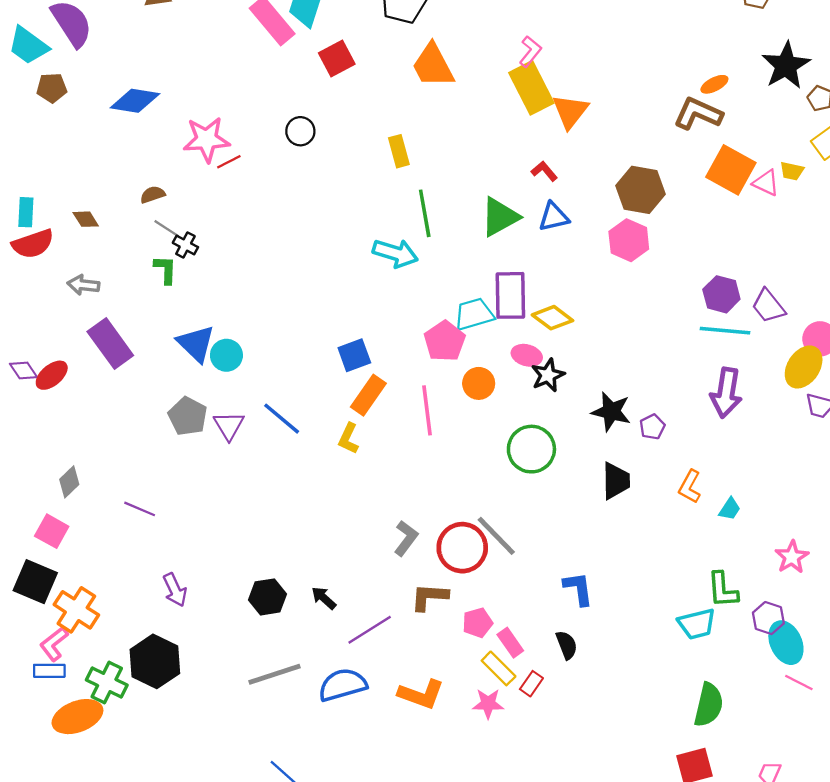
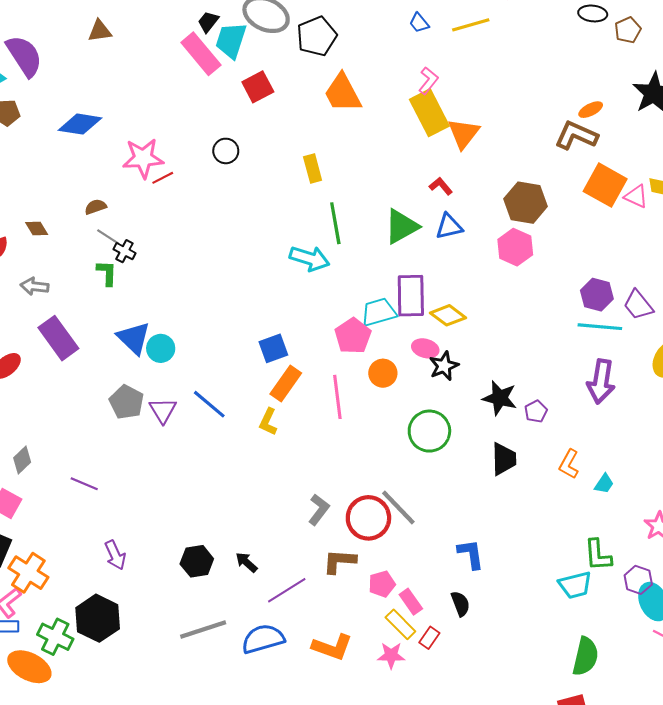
orange ellipse: (77, 717) -> (29, 667), turned 48

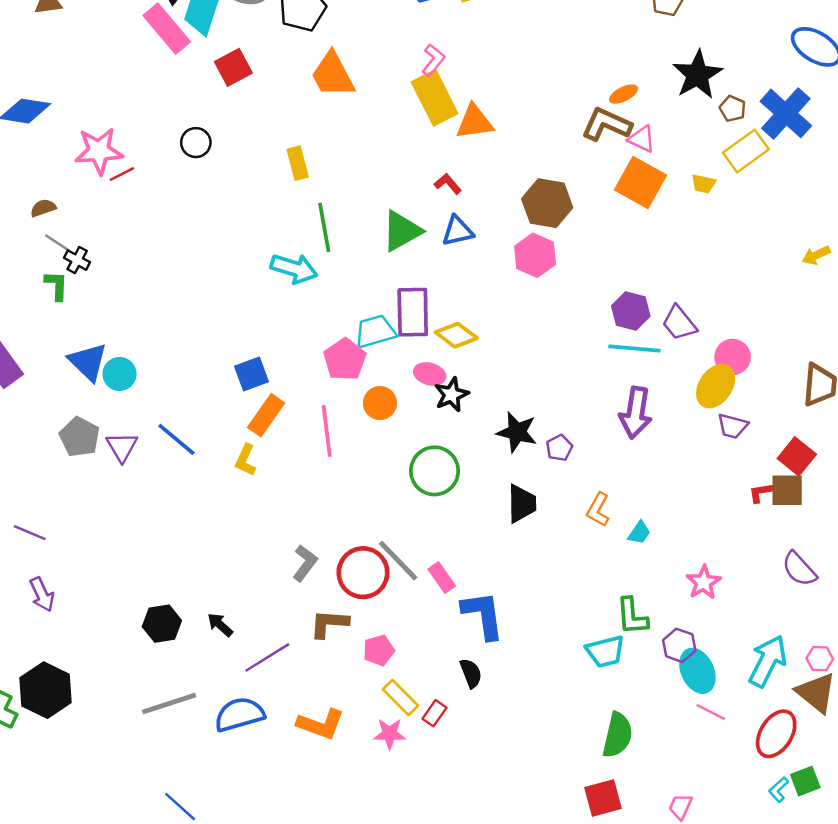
orange triangle: (464, 133) -> (474, 122), turned 44
pink triangle: (636, 196) -> (642, 139), moved
blue L-shape: (471, 554) -> (483, 615), size x1.4
purple arrow: (115, 555) -> (42, 594), moved
pink rectangle: (411, 602) -> (442, 578), moved

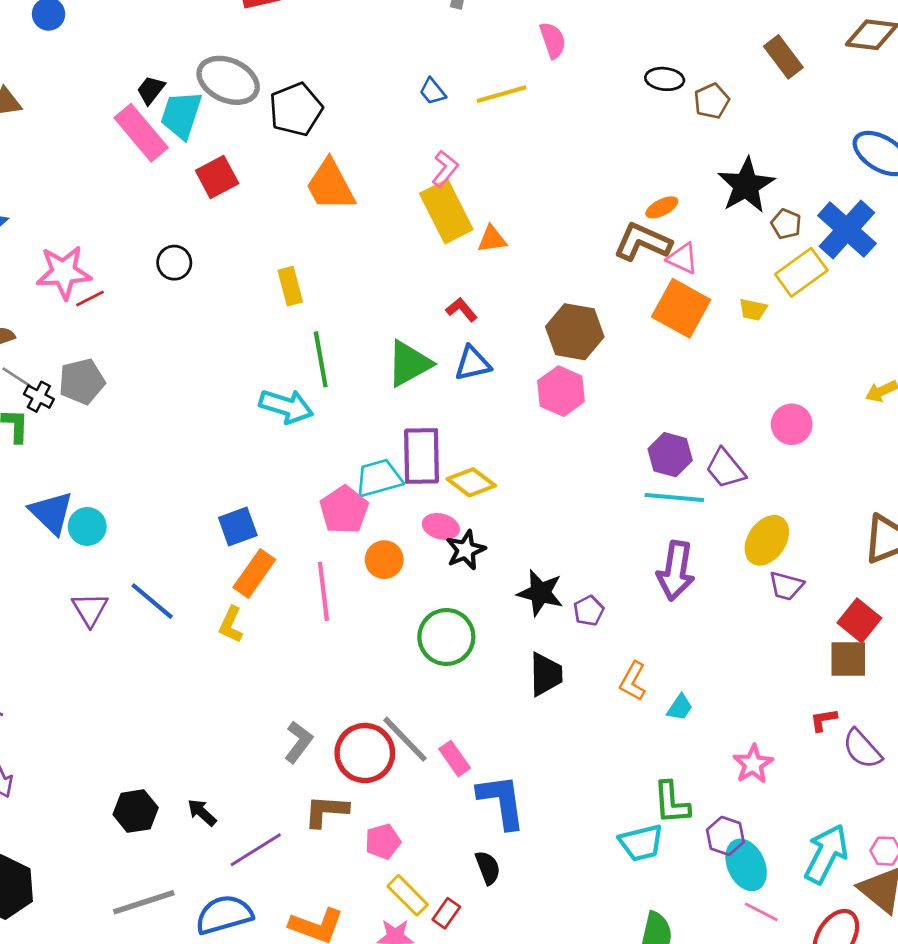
orange triangle: (474, 122) -> (492, 239), size x0.7
pink circle: (733, 357) -> (792, 424), moved
gray pentagon: (80, 437) -> (82, 381), moved, turned 30
red L-shape: (760, 493) -> (823, 720), moved

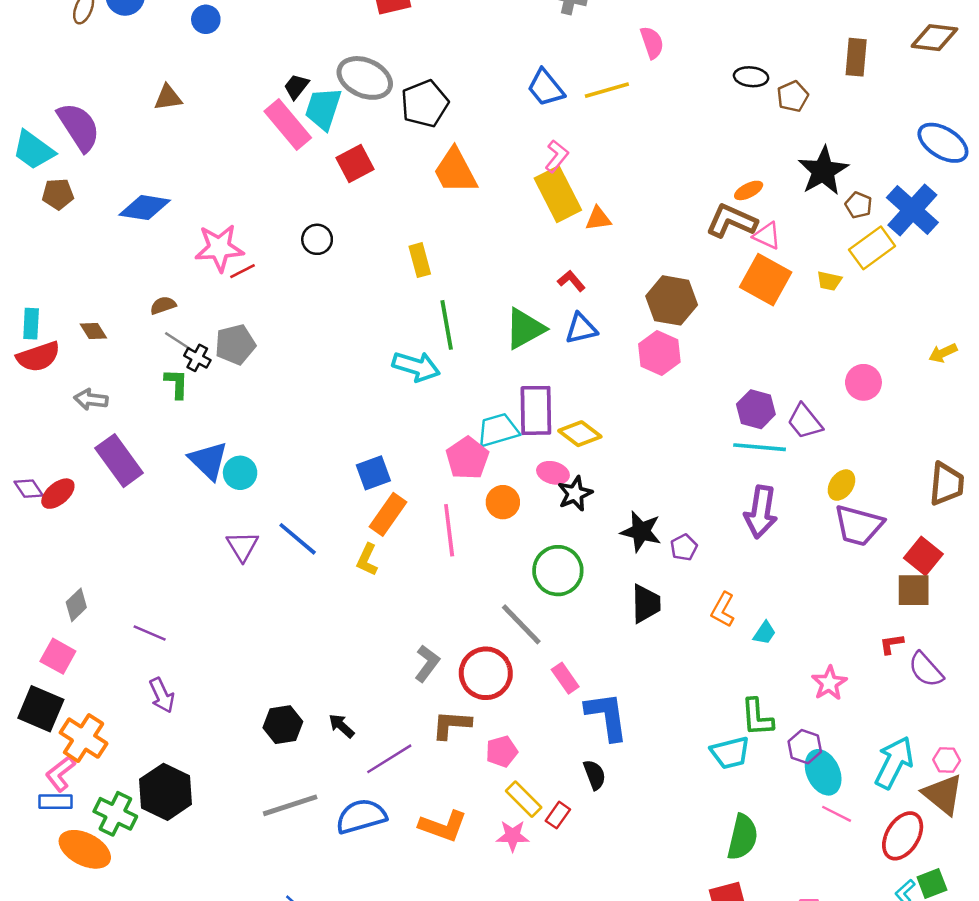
brown rectangle: (783, 57) -> (856, 57), turned 42
blue trapezoid: (433, 91) -> (546, 88), size x1.6
yellow ellipse: (767, 540) -> (841, 485), size x0.7
purple trapezoid: (786, 586) -> (859, 525), size x1.6
gray line: (405, 739) -> (521, 624), moved

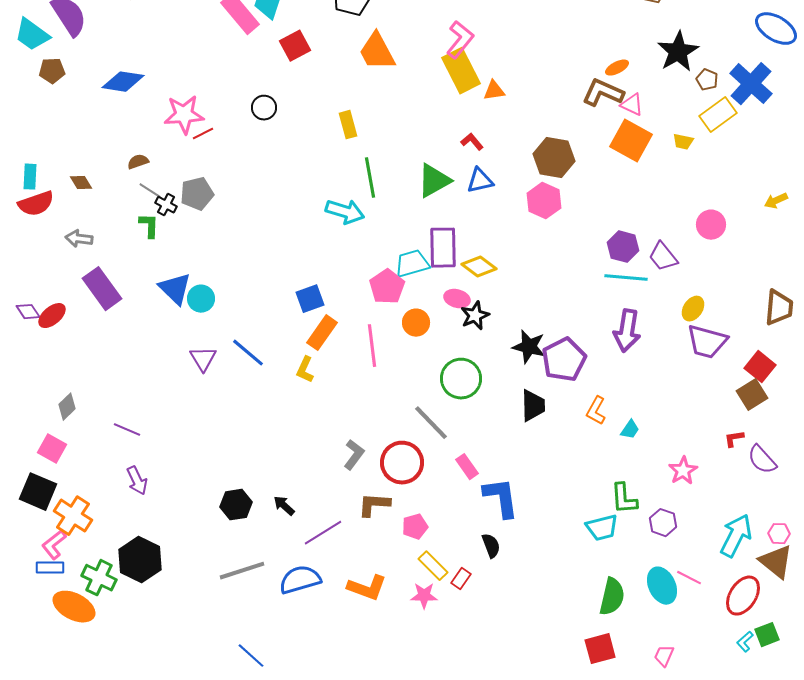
pink L-shape: (557, 156) -> (460, 40), size x1.4
purple pentagon: (684, 547) -> (564, 360), size x2.0
brown square: (914, 590) -> (752, 395), turned -32
cyan ellipse: (823, 772) -> (662, 586), moved

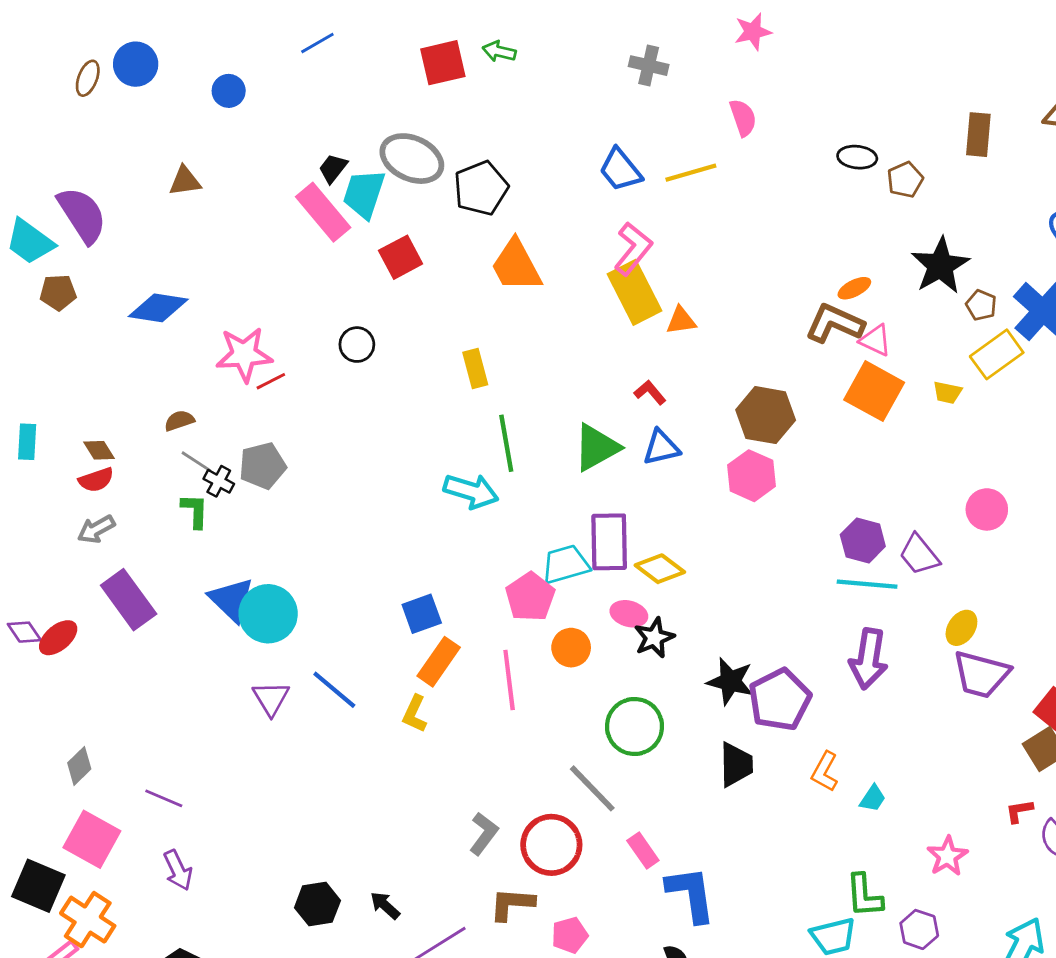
red semicircle: (36, 204) -> (96, 480), moved, size x0.7
gray arrow: (79, 239) -> (96, 529), turned -36
cyan circle: (201, 299) -> (268, 614), size x1.5
pink square: (52, 449) -> (92, 839), moved, size x1.4

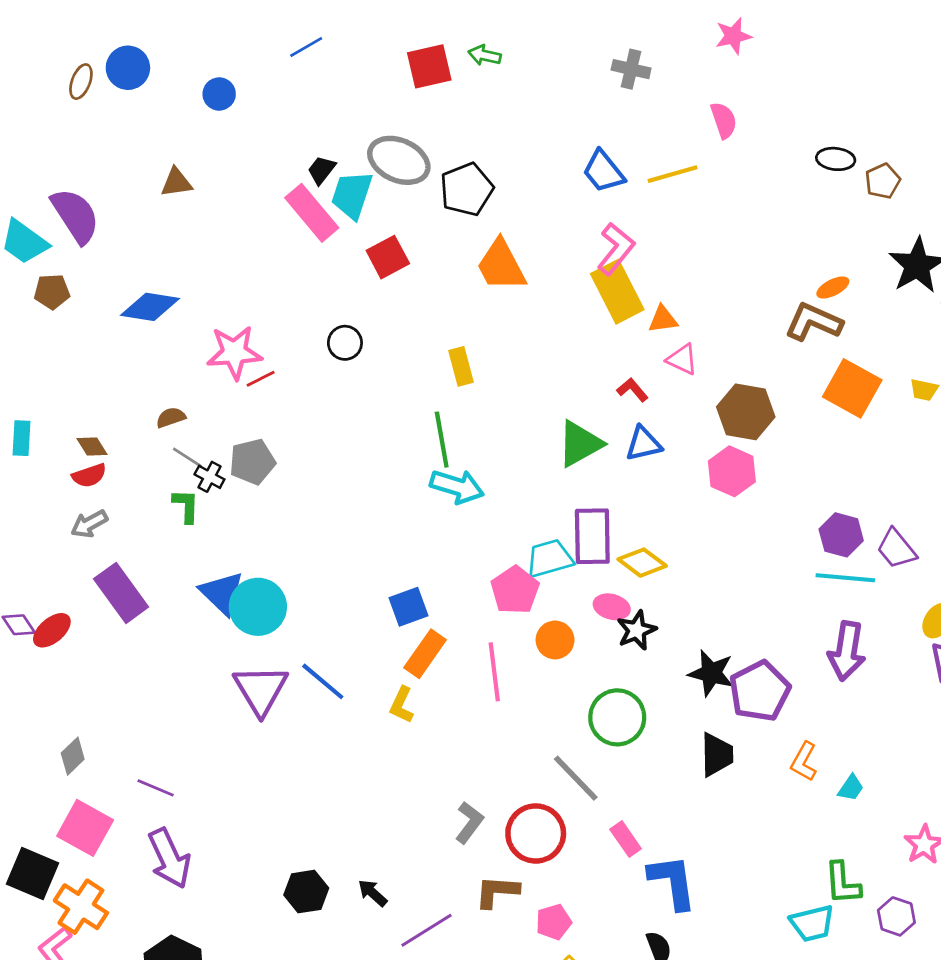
pink triangle: (876, 340) -> (682, 359), moved
green line: (506, 443) -> (442, 440), moved
purple triangle: (271, 698) -> (261, 690), size x1.5
purple arrow: (178, 870) -> (169, 858), size x1.5

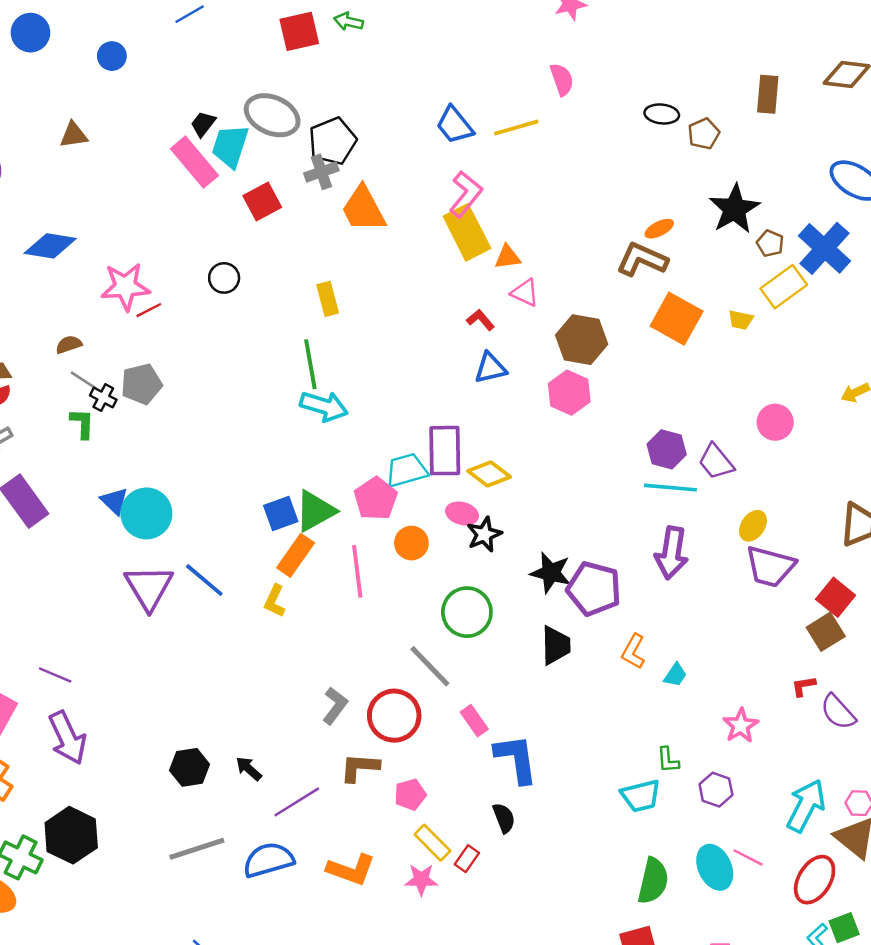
gray cross: (631, 69) -> (321, 172), moved, turned -32
green triangle: (580, 444) -> (315, 511), moved
blue triangle: (222, 593) -> (114, 501), size x0.7
purple pentagon: (760, 691) -> (594, 589), turned -30
green L-shape: (843, 883) -> (668, 760), size x0.7

